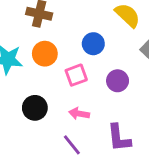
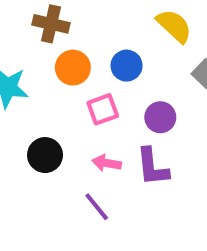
orange circle: (45, 54) -> (73, 68), moved
purple L-shape: (119, 138) -> (152, 167), moved

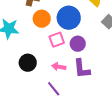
blue circle: (127, 66) -> (69, 18), size x1.5
purple circle: (160, 117) -> (78, 44), moved

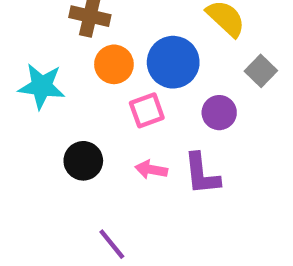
purple circle: (78, 44) -> (219, 113), moved
purple line: (54, 89) -> (112, 244), moved

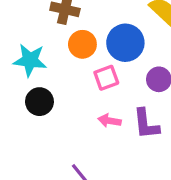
black circle: (83, 161) -> (39, 102), moved

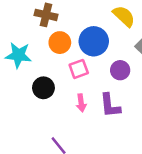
black circle: (39, 102) -> (43, 88), moved
pink arrow: (109, 121) -> (81, 103), turned -108

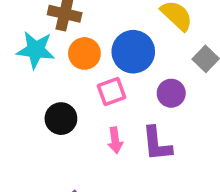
cyan star: (18, 55) -> (36, 50), moved

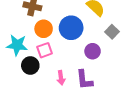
cyan star: (36, 50) -> (17, 45), moved
pink square: (112, 91) -> (45, 50), moved

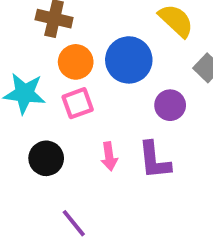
black circle: (30, 65) -> (46, 158), moved

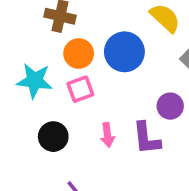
purple circle: (170, 105) -> (170, 106), moved

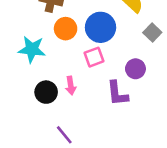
pink square: (80, 89) -> (94, 57), moved
pink arrow: (107, 135) -> (71, 86), moved

